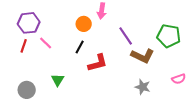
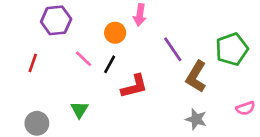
purple hexagon: (29, 23) -> (56, 20), moved
green pentagon: (169, 36) -> (232, 49), turned -30
pink line: (46, 43) -> (84, 59), moved
brown L-shape: (143, 56) -> (196, 77), turned 95

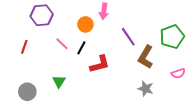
pink semicircle: (245, 108) -> (178, 73), moved

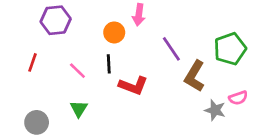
pink line: (62, 44) -> (77, 71), moved
black line: (81, 48) -> (109, 64), turned -32
red L-shape: (100, 64) -> (133, 86), turned 35
gray star: (146, 89) -> (215, 110), moved

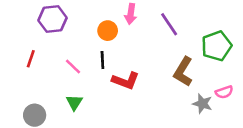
purple line: (171, 49) -> (169, 24), moved

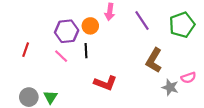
purple hexagon: (52, 19) -> (67, 31), moved
green pentagon: (217, 46) -> (182, 25), moved
red L-shape: (126, 81) -> (105, 83), moved
green triangle: (74, 102) -> (50, 97), moved

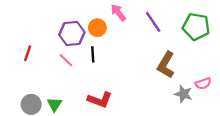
pink arrow: (110, 12) -> (118, 13), turned 133
green pentagon: (182, 25) -> (196, 27), turned 30
red L-shape: (105, 83) -> (100, 100), moved

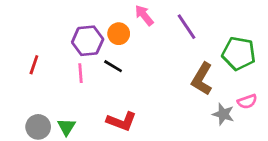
green pentagon: (196, 27) -> (239, 53), moved
black line: (93, 54) -> (113, 66), turned -56
pink line: (66, 60) -> (81, 73), turned 42

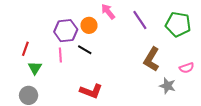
green pentagon: (239, 53) -> (178, 24), moved
pink semicircle: (247, 101) -> (187, 68), moved
green triangle: (66, 127) -> (35, 68), moved

